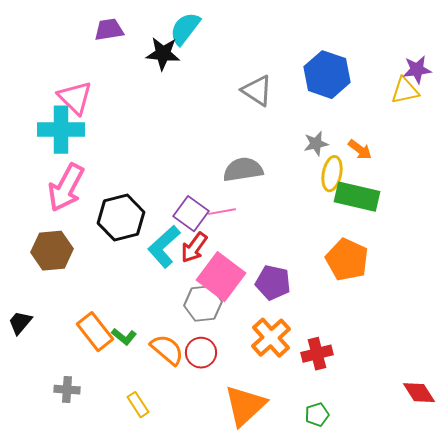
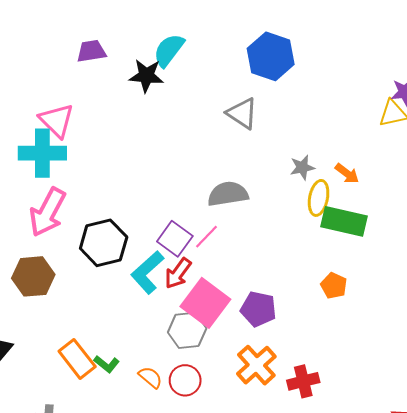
blue hexagon: (327, 75) -> (271, 56), moved
pink line: (222, 212) -> (206, 237), turned -36
orange pentagon: (347, 260) -> (334, 286), size x0.6
orange semicircle: (167, 350) -> (150, 377), size x0.7

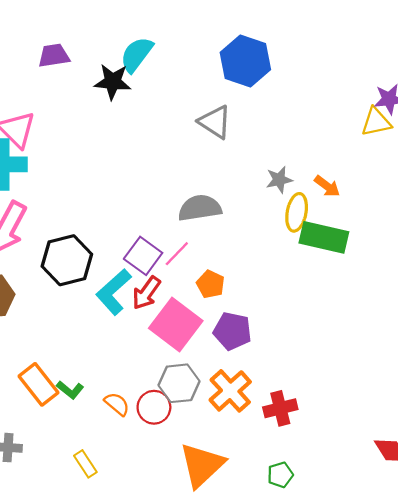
orange pentagon: (334, 286) -> (211, 284), moved
gray hexagon: (187, 330) -> (179, 383), moved

